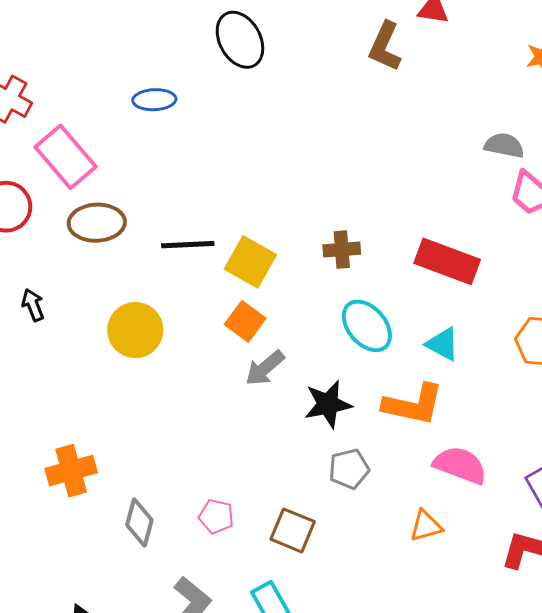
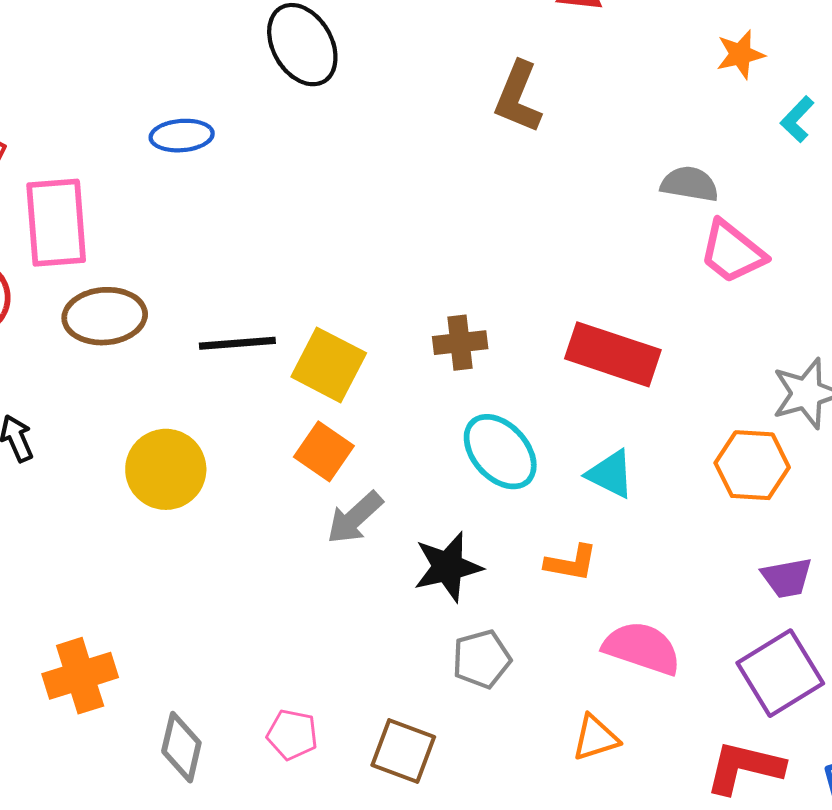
brown L-shape: (385, 46) -> (518, 97), moved
pink rectangle: (65, 157) -> (56, 223), turned 38
orange L-shape: (413, 405) -> (571, 563), size x0.6

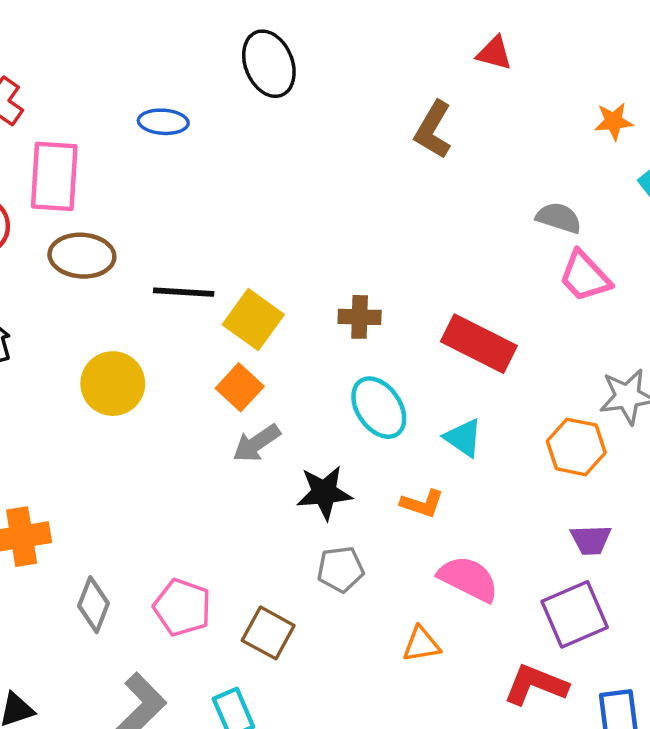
pink pentagon: (292, 735) -> (182, 607), size x1.4

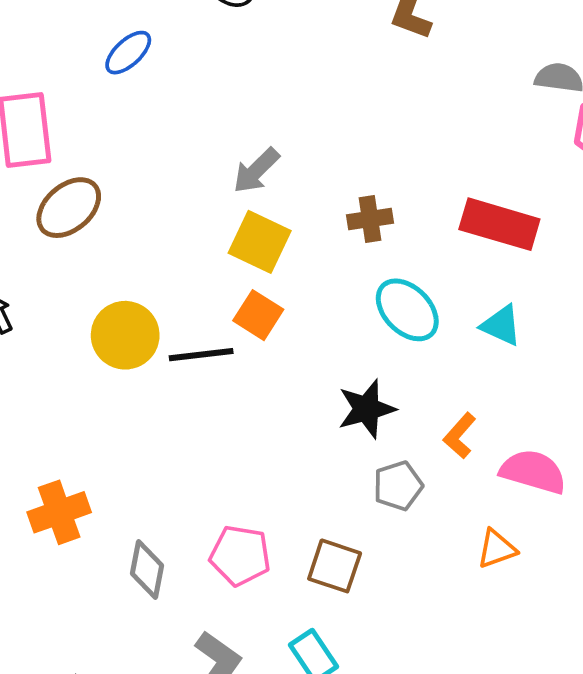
blue ellipse: (163, 122) -> (128, 53), turned -36
brown ellipse: (82, 256) -> (69, 208), turned -34
black line: (184, 292) -> (201, 355), moved
gray arrow: (256, 443) -> (256, 171), moved
orange L-shape: (422, 504) -> (460, 436), moved, turned 123

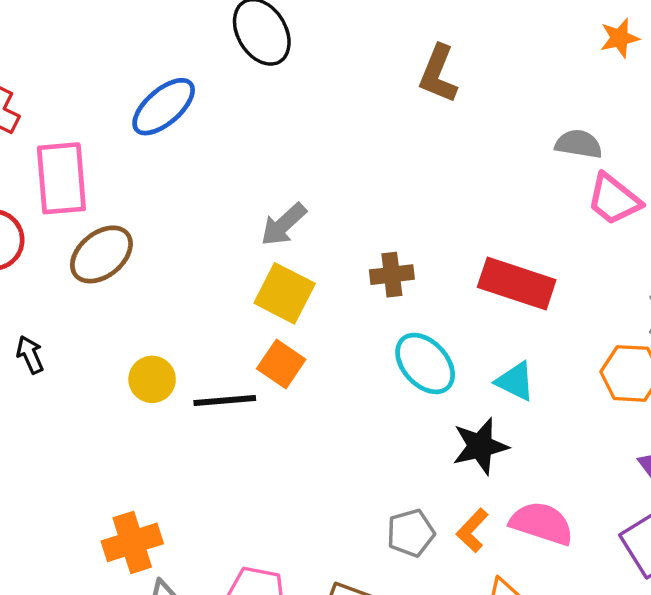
blue ellipse: (128, 53) -> (164, 107), size x1.4
yellow circle: (125, 335) -> (152, 379), size x0.7
black star: (367, 409) -> (480, 446), moved
orange L-shape: (460, 436) -> (472, 530), moved
orange cross: (59, 512) -> (132, 542), moved

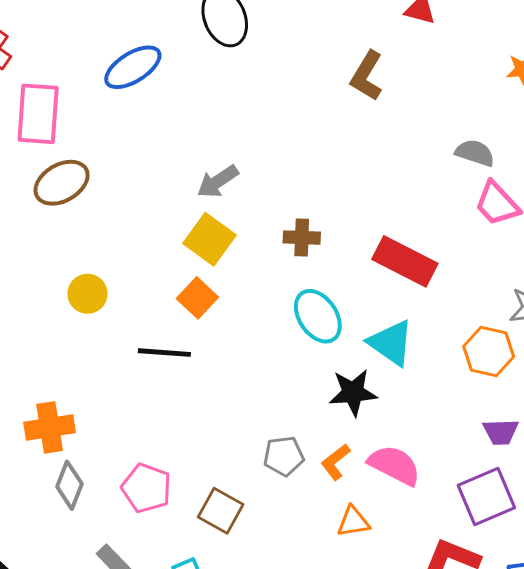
cyan triangle: (515, 381) -> (391, 343), size x1.4
black line: (225, 400) -> (164, 353), moved

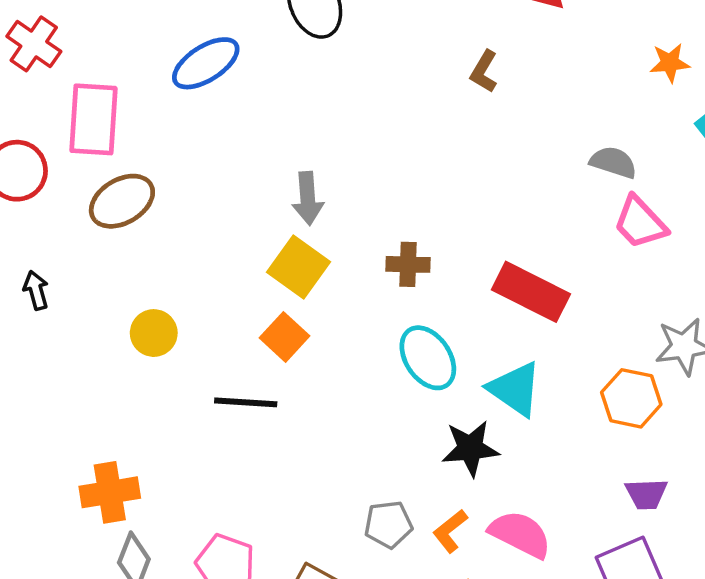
brown L-shape: (367, 76) -> (484, 72), size x0.7
gray arrow: (218, 181) -> (308, 198), turned -60

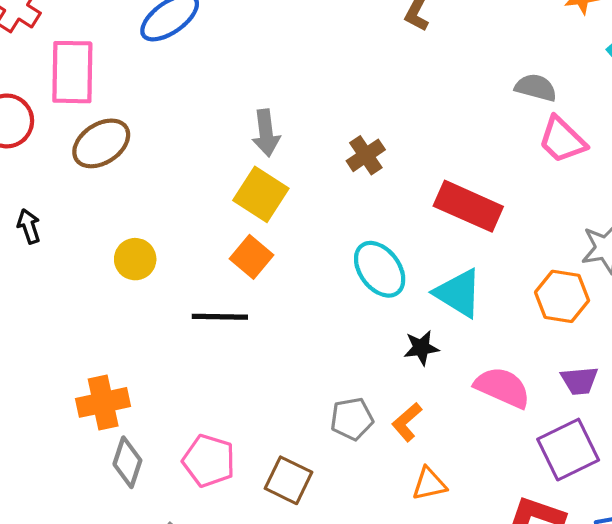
brown cross: (408, 264) -> (366, 155), moved, turned -33
black star: (470, 448) -> (421, 348), size x0.7
pink semicircle: (520, 534) -> (502, 387), moved

